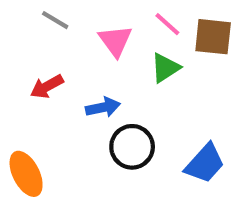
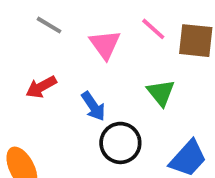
green triangle: (165, 68) -> (161, 93), moved, turned -36
blue arrow: (103, 107) -> (93, 106), turned 68

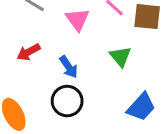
black circle: (120, 143) -> (67, 101), moved

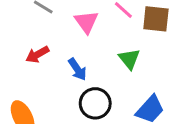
black circle: (67, 101) -> (95, 103), moved

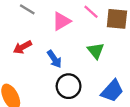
pink triangle: (86, 22) -> (61, 21), turned 36

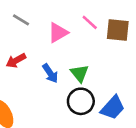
green triangle: (96, 51) -> (80, 73), moved
black circle: (69, 86) -> (81, 101), moved

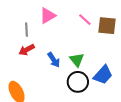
gray line: (21, 20) -> (27, 30), moved, turned 56
pink triangle: (58, 33) -> (48, 16), moved
blue trapezoid: (113, 108) -> (103, 75), moved

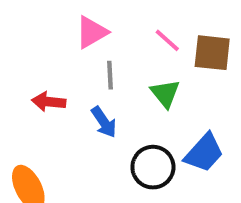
gray line: (27, 30) -> (110, 75), moved
red arrow: (27, 50) -> (49, 102), turned 35
green triangle: (77, 60) -> (165, 94), moved

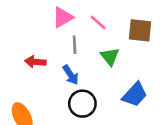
pink line: (167, 40) -> (98, 23), moved
black circle: (153, 167) -> (82, 104), moved

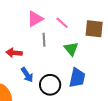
blue arrow: (71, 75) -> (27, 75), moved
blue trapezoid: (135, 94) -> (77, 78), moved, turned -30

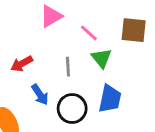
pink line: (62, 23) -> (89, 33), moved
gray line: (44, 40) -> (68, 67), moved
red arrow: (14, 53) -> (22, 64), turned -35

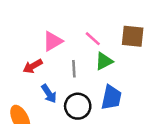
pink triangle: (51, 16) -> (53, 41), moved
green triangle: (101, 58) -> (104, 61), turned 42

